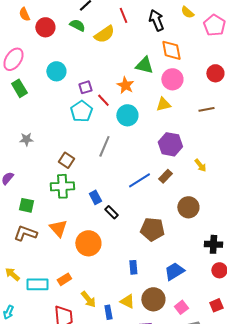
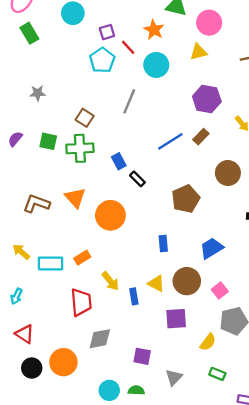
green square: (26, 205) -> (48, 141), moved
brown pentagon: (152, 229) -> (186, 199), turned -30

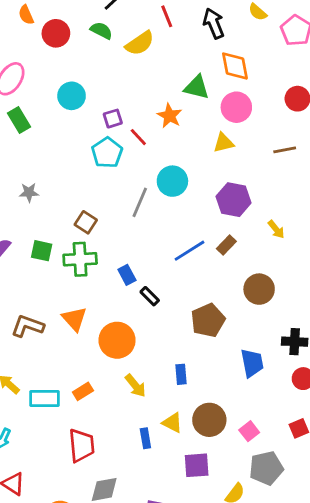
cyan circle: (156, 65) -> (172, 181), moved
blue trapezoid: (211, 248) -> (252, 363), moved, turned 110
yellow arrow: (110, 281) -> (135, 386), moved

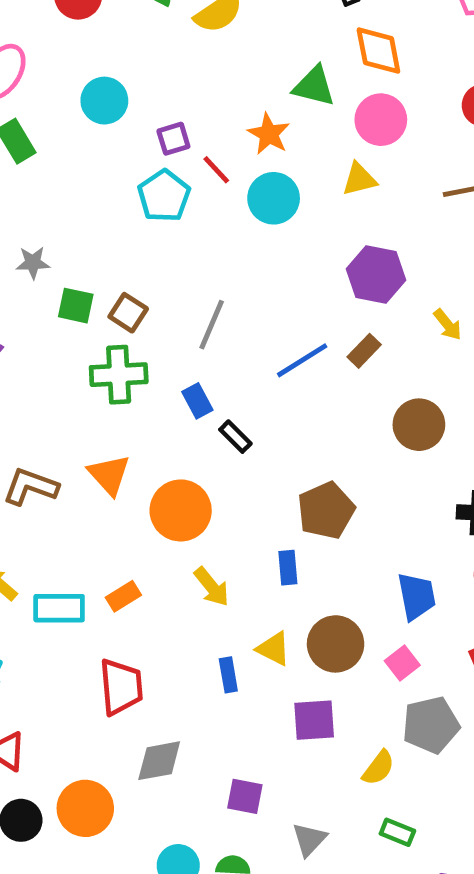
cyan circle: (172, 181) -> (274, 198), moved
gray line: (140, 202) -> (212, 325), moved
green square: (42, 251) -> (76, 306), moved
brown pentagon: (208, 320) -> (326, 510), moved
blue trapezoid: (252, 363) -> (417, 596), moved

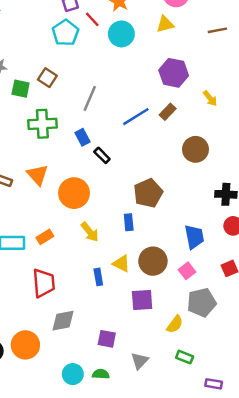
brown square: (128, 313) -> (47, 78), moved

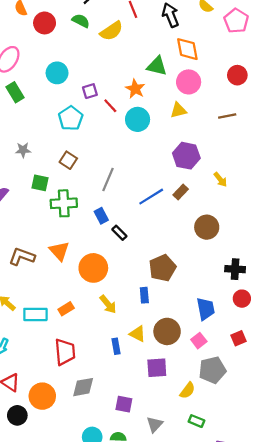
cyan pentagon: (66, 33) -> (71, 118), moved
green square: (21, 89) -> (40, 183), moved
orange circle: (25, 345) -> (42, 396), moved

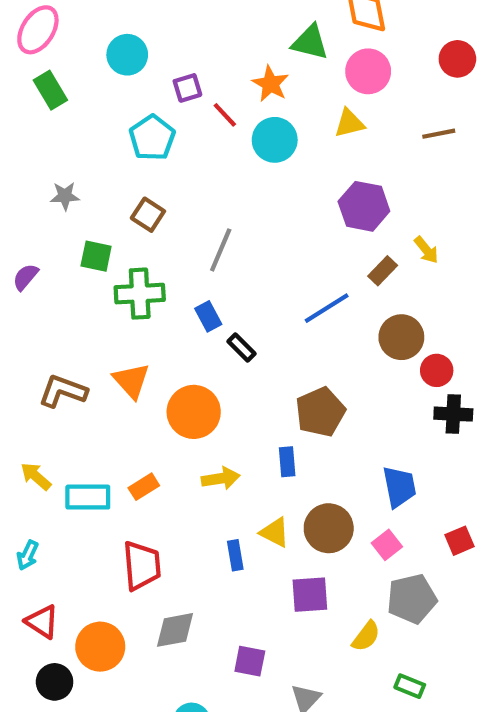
brown rectangle: (181, 192) -> (383, 271), moved
blue line: (151, 197) -> (327, 308), moved
red circle: (242, 299) -> (437, 370), moved
yellow arrow: (108, 304) -> (221, 478), turned -60
green rectangle: (197, 421) -> (410, 686), moved

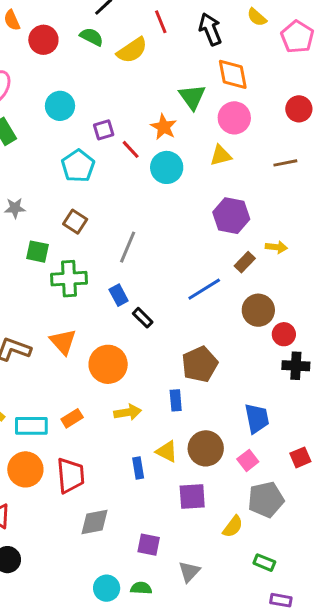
green triangle: (310, 42) -> (192, 97), turned 40
yellow arrow: (426, 250) -> (276, 247), turned -45
orange circle: (100, 647) -> (25, 469), moved

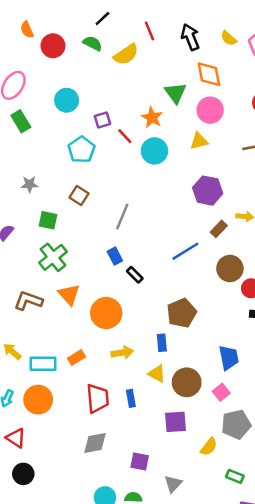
yellow semicircle: (257, 17) -> (229, 38), moved
green cross: (69, 279) -> (53, 257), moved, turned -36
yellow triangle: (167, 451) -> (157, 374), moved
red trapezoid: (71, 475) -> (98, 398), moved

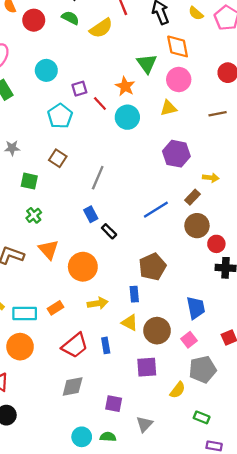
brown rectangle: (219, 229) -> (192, 197), moved
green cross: (53, 257) -> (34, 215), size x0.6
red trapezoid: (98, 398) -> (75, 345), turned 56

